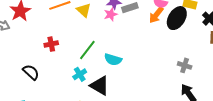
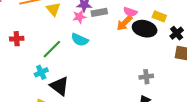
black ellipse: (177, 18) -> (145, 29), turned 65
cyan semicircle: (113, 59) -> (80, 40), moved
gray cross: (185, 65) -> (146, 77), turned -32

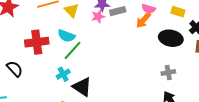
black ellipse: (145, 29) -> (171, 38), moved
red cross: (17, 39) -> (37, 42), size x1.6
cyan semicircle: (80, 40) -> (66, 36), moved

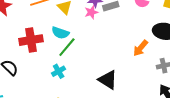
orange arrow: (143, 20) -> (141, 48), moved
black triangle: (82, 87) -> (108, 80), moved

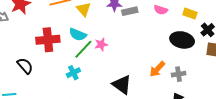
pink star: (91, 12) -> (101, 44), moved
orange arrow: (141, 48) -> (157, 69), moved

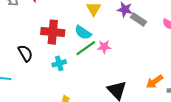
gray rectangle: (130, 11) -> (139, 20), turned 35
cyan cross: (73, 73) -> (59, 63), moved

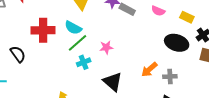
pink star: (104, 47) -> (106, 47), moved
cyan cross: (59, 63) -> (84, 62), moved

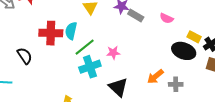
yellow rectangle: (187, 17) -> (194, 37), moved
cyan semicircle: (73, 28) -> (71, 31), moved, turned 72
cyan cross: (84, 62) -> (90, 67), size x1.5

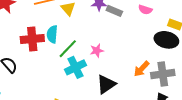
gray cross: (176, 84) -> (163, 74), size x1.6
black triangle: (118, 87) -> (106, 84), turned 50

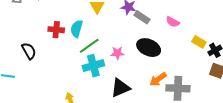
red cross: (32, 39) -> (56, 30), size x0.7
black ellipse: (166, 40) -> (149, 48), moved

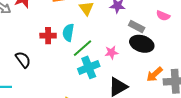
gray rectangle: (142, 17) -> (137, 27), moved

